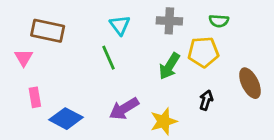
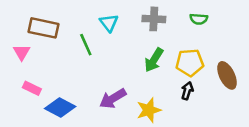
yellow pentagon: (203, 52) -> (190, 63), moved
green line: (108, 58) -> (86, 45), moved
pink rectangle: (35, 97) -> (32, 88), turned -54

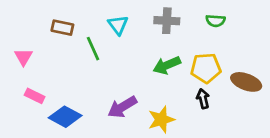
brown rectangle: (43, 28) -> (62, 28), moved, size x0.7
green arrow: (154, 60) -> (167, 65), turned 35
brown ellipse: (227, 75) -> (246, 82), turned -44
black arrow: (187, 91) -> (203, 99), turned -30

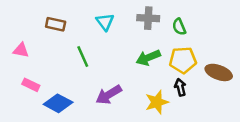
green semicircle: (216, 21) -> (179, 27), moved, turned 63
green line: (93, 49) -> (83, 56), moved
pink triangle: (23, 57) -> (21, 50), turned -49
yellow star: (161, 120) -> (157, 102), moved

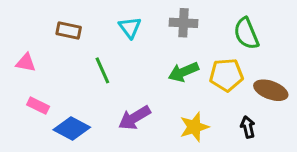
green semicircle: (179, 27) -> (246, 34), moved, size x1.5
black arrow: (180, 87) -> (248, 127), moved

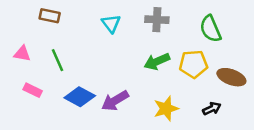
brown rectangle: (69, 31) -> (50, 16), moved
green line: (102, 70) -> (58, 60), moved
black arrow: (248, 127) -> (212, 109), turned 78
blue diamond: (72, 129) -> (80, 97), moved

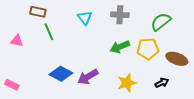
green semicircle: (210, 29) -> (161, 22), turned 75
green line: (58, 60) -> (49, 32), moved
pink rectangle: (33, 90) -> (12, 85), moved

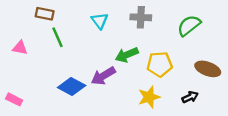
green arrow: (120, 47) -> (127, 55), moved
yellow pentagon: (148, 49) -> (160, 64), moved
purple arrow: (88, 77) -> (103, 76), moved

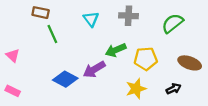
pink triangle: (20, 48) -> (13, 55), moved, turned 32

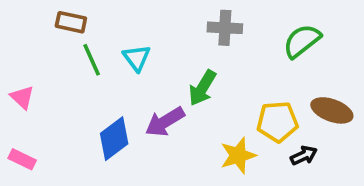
cyan triangle: (91, 19) -> (137, 58), moved
green arrow: (116, 50) -> (202, 88), turned -36
yellow pentagon: (146, 59) -> (277, 122), moved
blue diamond: (65, 79) -> (114, 139), turned -65

